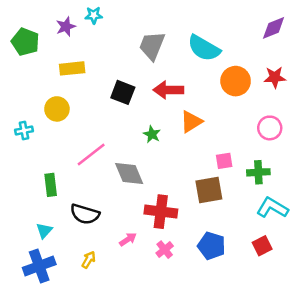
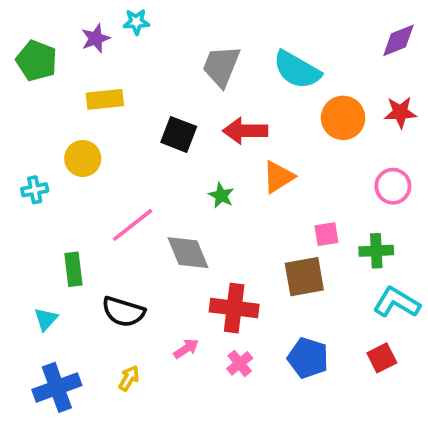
cyan triangle: (44, 231) -> (46, 319), moved

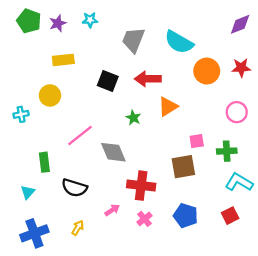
cyan star: (136, 22) -> (90, 20), moved
green pentagon: (37, 61) -> (29, 21), moved

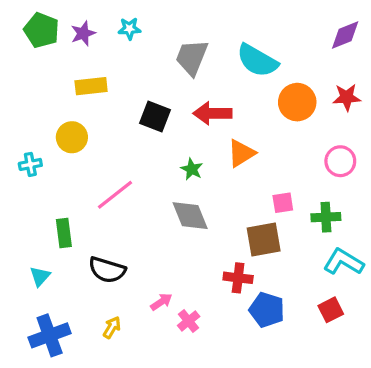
gray diamond: (113, 152) -> (190, 216), moved
red cross: (141, 186) -> (238, 278), moved, size x0.7
pink cross: (144, 219) -> (189, 321), moved

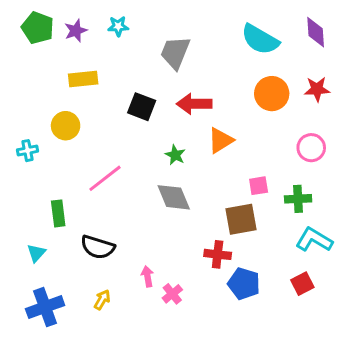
purple diamond: (345, 35) -> (316, 32), turned -72
cyan semicircle: (257, 61) -> (260, 39), moved
pink arrow: (161, 302) -> (147, 276), turned -66

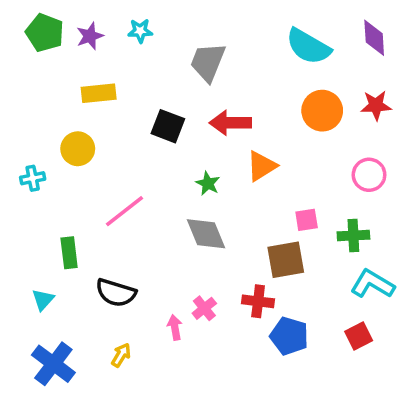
pink cross: (172, 294) -> (204, 308), moved
blue cross: (45, 307) -> (53, 364), turned -33

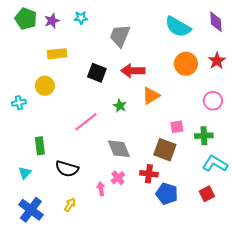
red star: (376, 105) -> (217, 61), turned -30
pink line: (125, 211) -> (86, 122), moved
gray diamond: (206, 234) -> (119, 149), moved
brown square: (286, 260) -> (165, 150), turned 30

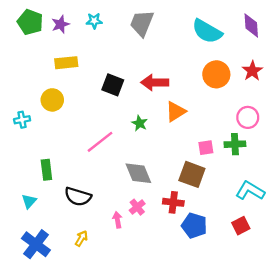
gray trapezoid: (120, 36) -> (142, 23), moved
green cross: (204, 136) -> (235, 144), moved

